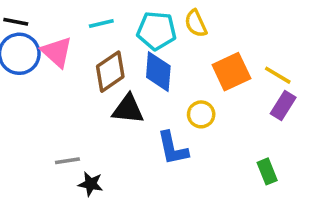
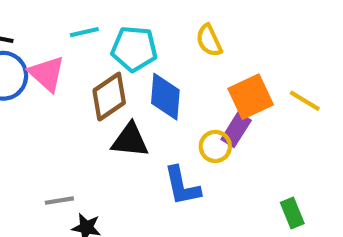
cyan line: (101, 23) -> (84, 32), moved
cyan pentagon: (157, 31) -> (134, 49), moved
purple rectangle: (283, 105) -> (236, 130), moved

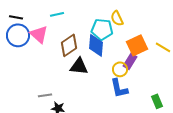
cyan pentagon: (134, 49) -> (102, 29), moved
blue L-shape: (182, 186) -> (119, 88), moved

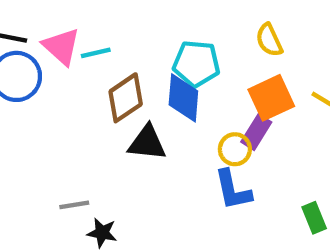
cyan line: (57, 14) -> (96, 53), moved
yellow semicircle: (117, 18) -> (269, 40), moved
pink triangle: (39, 34) -> (61, 46), moved

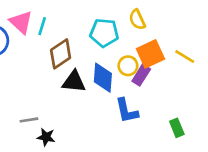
yellow semicircle: (269, 40) -> (137, 20), moved
cyan line: (96, 53) -> (42, 26), turned -60
blue diamond: (183, 98) -> (103, 78), moved
yellow circle: (235, 149) -> (128, 66), moved

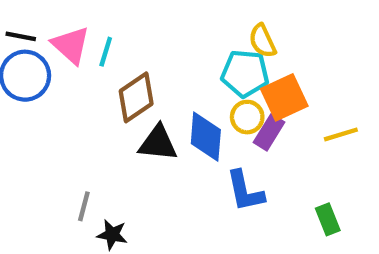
cyan pentagon: (104, 33) -> (245, 73), moved
yellow line: (185, 57) -> (341, 134), moved, turned -48
gray line: (29, 120) -> (84, 206), turned -66

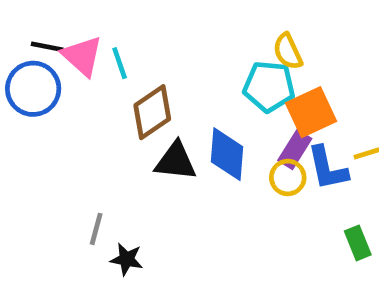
black line: (21, 36) -> (47, 47), moved
cyan line: (106, 52) -> (120, 63), turned -36
yellow circle: (247, 117) -> (288, 178), moved
blue L-shape: (245, 191) -> (327, 168), moved

